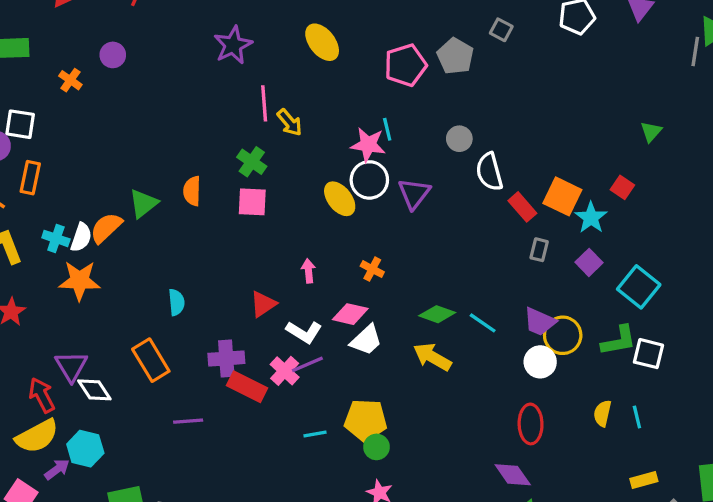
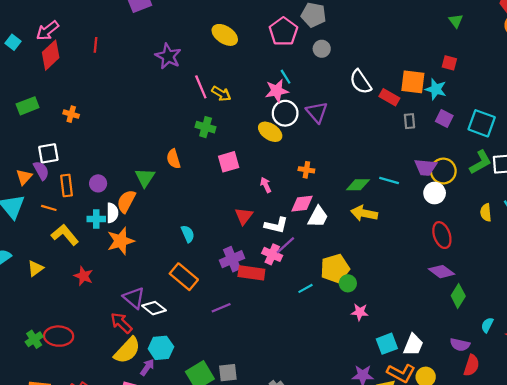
purple circle: (113, 55) -> (98, 183), moved
gray circle: (459, 139) -> (322, 49), moved
pink square: (252, 202) -> (229, 162), moved

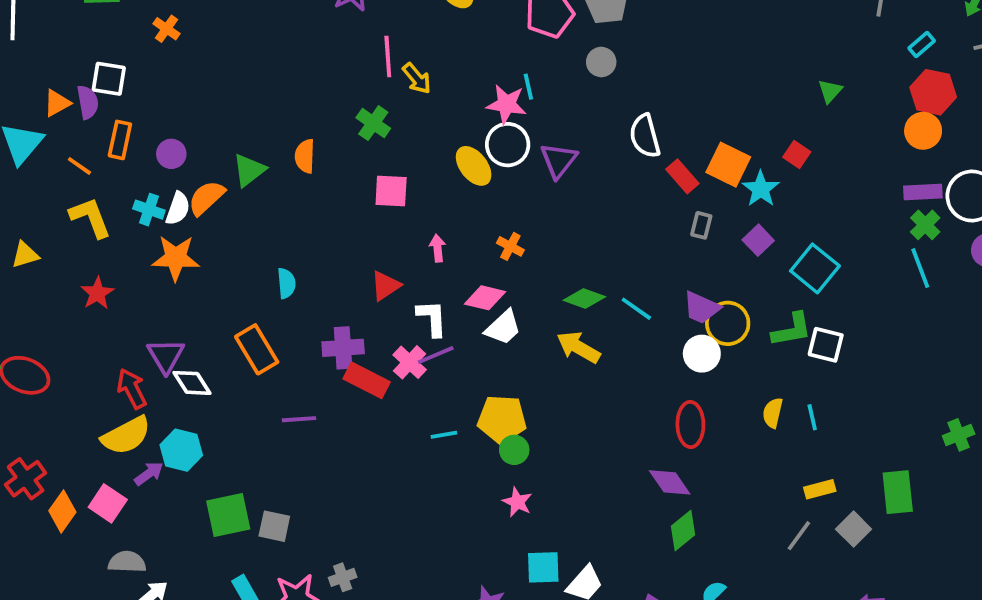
white L-shape: (276, 225) -> (432, 318), turned -125

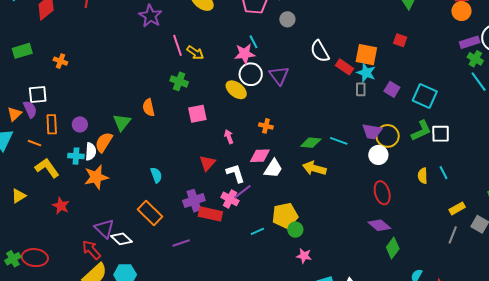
cyan star: (761, 189) -> (366, 73), moved

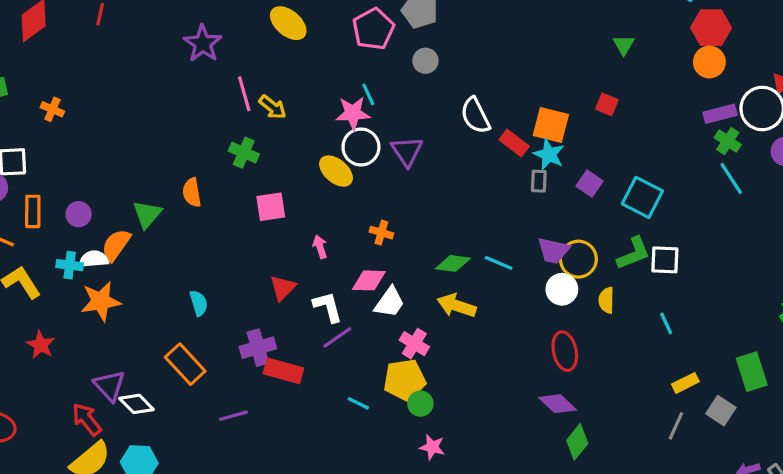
white semicircle: (91, 152) -> (94, 259), turned -102
yellow semicircle: (423, 176) -> (606, 300), moved
pink cross: (230, 199) -> (414, 344), moved
cyan line: (257, 231) -> (358, 403), turned 48

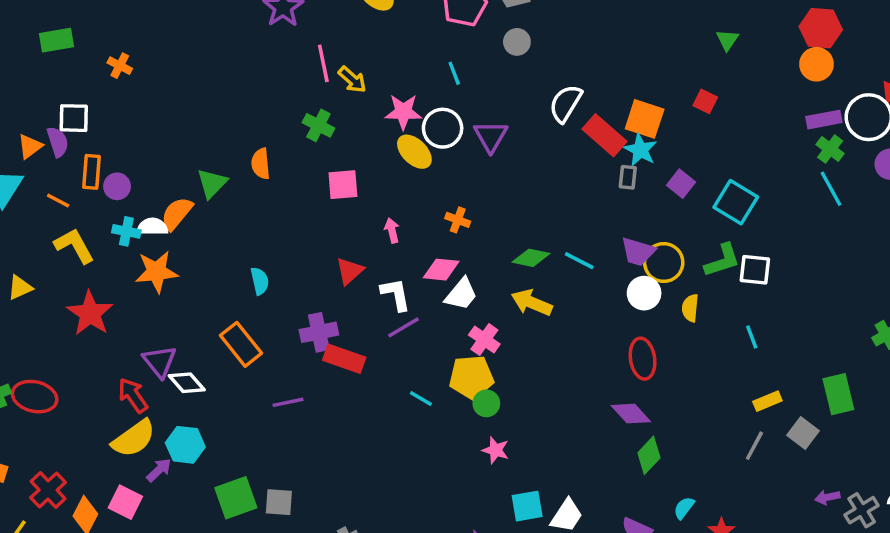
pink star: (353, 113) -> (403, 112), moved
white semicircle: (475, 115) -> (566, 103), turned 54
red rectangle: (514, 143) -> (604, 135), size x1.4
purple circle: (79, 214) -> (117, 186), moved
red star: (41, 345) -> (90, 313), size x1.5

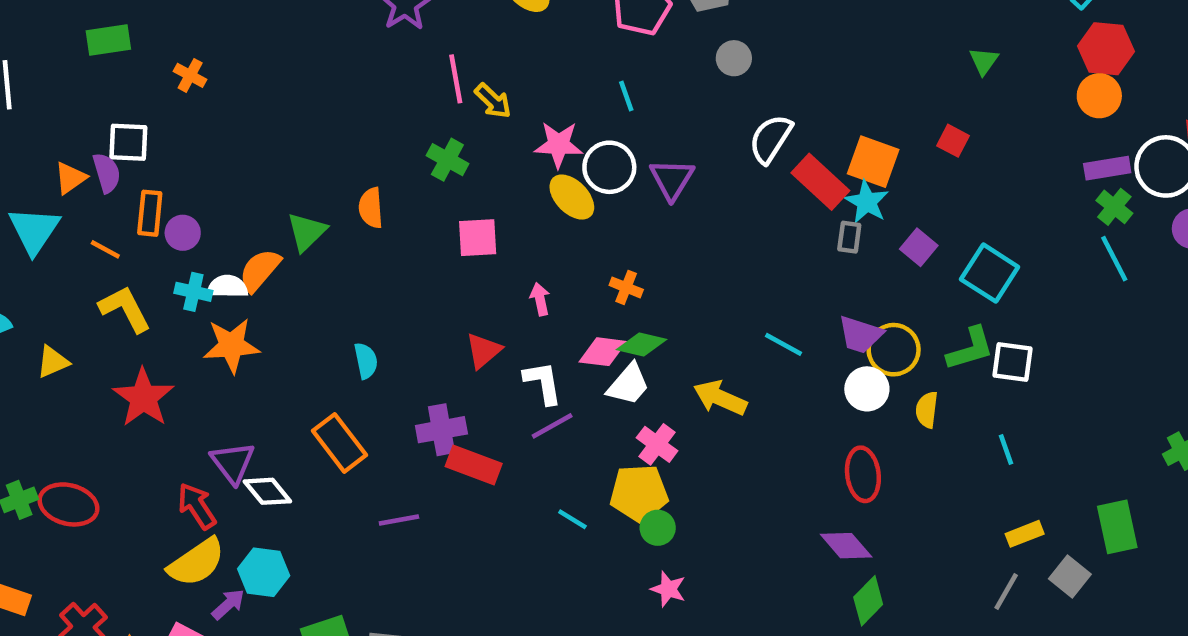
gray circle: (517, 42) -> (734, 58), moved
green diamond: (531, 258) -> (642, 345), moved

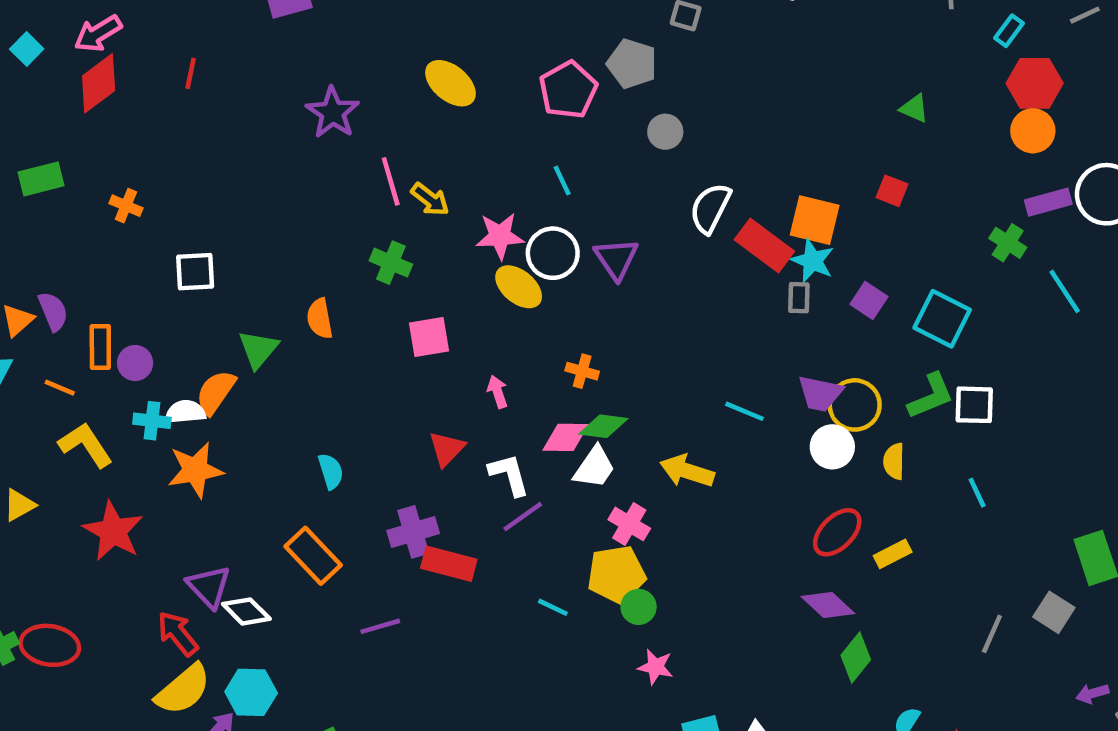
green triangle: (984, 61) -> (914, 108), turned -36
white square: (128, 142) -> (195, 272), moved
green cross: (1114, 207) -> (1008, 243), moved
red ellipse: (863, 474) -> (837, 532), turned 58
yellow rectangle: (1025, 534) -> (893, 554), moved

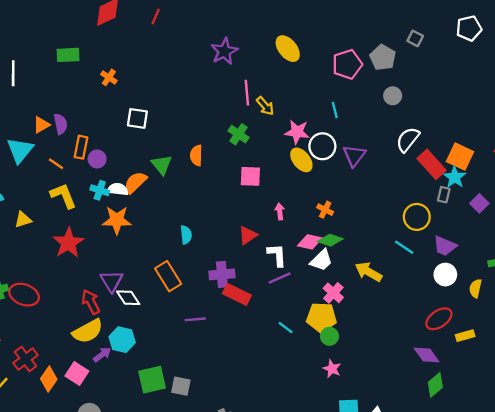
green triangle: (258, 349) -> (162, 165), turned -30
yellow circle: (855, 405) -> (417, 217), moved

